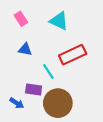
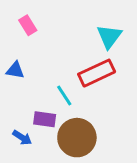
cyan triangle: (59, 21) -> (109, 37), moved, turned 42
blue triangle: (25, 49) -> (15, 70), moved

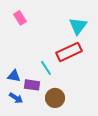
blue triangle: (15, 70) -> (14, 76), moved
brown circle: (77, 138) -> (55, 98), size x0.7

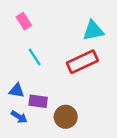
cyan triangle: (78, 26) -> (93, 31), turned 42
cyan line: (46, 68) -> (35, 57), moved

